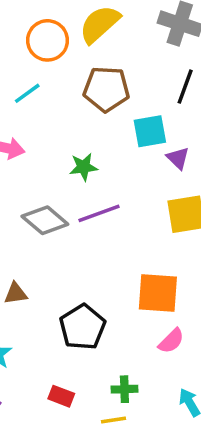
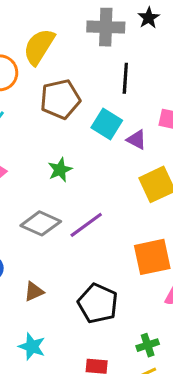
cyan square: (150, 131) -> (107, 124), turned -32
purple line: (99, 213) -> (86, 225), moved

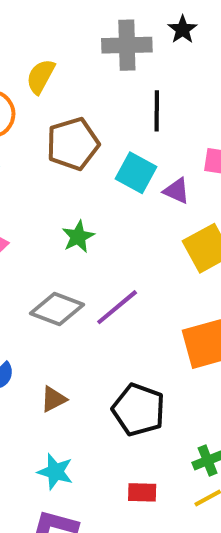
yellow semicircle: (39, 47) -> (41, 76), size x0.7

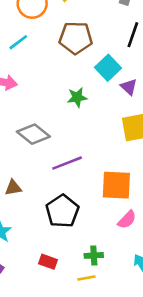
green star: (78, 237) -> (77, 97), moved
purple line: (117, 307) -> (67, 163), moved

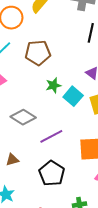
brown pentagon: (76, 38) -> (38, 53), moved
cyan square: (108, 68) -> (73, 96), moved

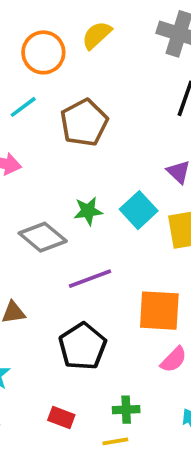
brown pentagon: (38, 53) -> (84, 123), turned -30
green star: (53, 85) -> (88, 211), moved

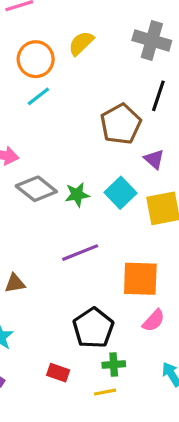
cyan line: (23, 107) -> (38, 96), moved
brown pentagon: (84, 123) -> (121, 124), moved
gray diamond: (43, 237) -> (36, 189), moved
black pentagon: (82, 346) -> (93, 328), moved

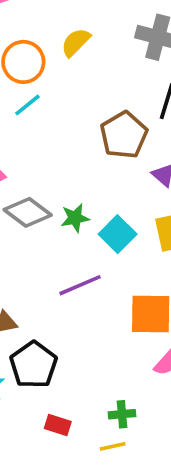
cyan square: (121, 193) -> (118, 234), moved
black pentagon: (93, 328) -> (34, 365), moved

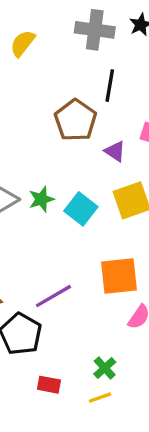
purple line: (80, 285) -> (53, 296), moved
green cross: (122, 414) -> (105, 368), turned -30

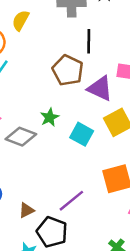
purple triangle: (115, 151) -> (100, 88), size x1.6
green star: (41, 199) -> (50, 117), moved

